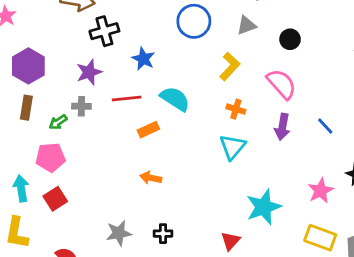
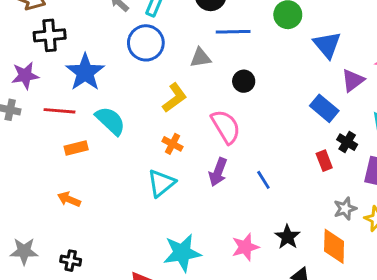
blue star: (143, 59) -> (85, 72), size x1.5

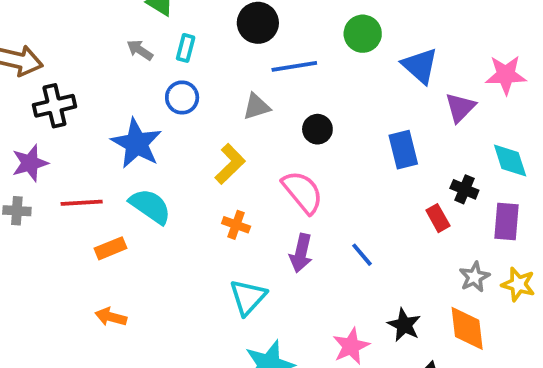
blue circle: (146, 43) -> (182, 97), size x0.7
blue star: (85, 72) -> (137, 143), moved
blue rectangle: (324, 108) -> (403, 150), moved, turned 44
cyan triangle: (161, 183) -> (248, 297), moved

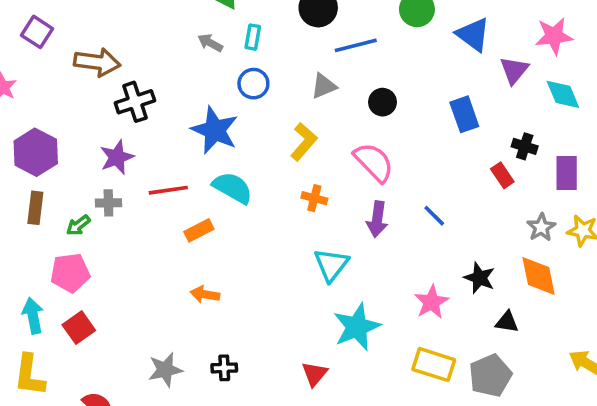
cyan diamond: (510, 161) -> (563, 94), moved

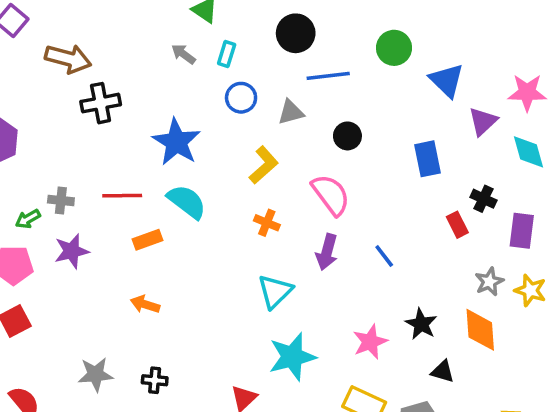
blue circle: (253, 84) -> (241, 98), moved
purple star: (117, 157) -> (72, 251), moved

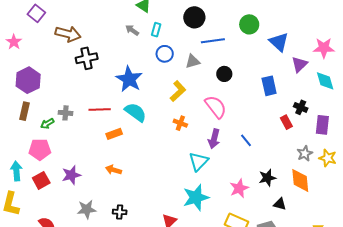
purple star: (72, 251) -> (71, 175), moved
cyan triangle: (275, 291) -> (199, 161), moved
black star: (421, 324) -> (267, 178), turned 30

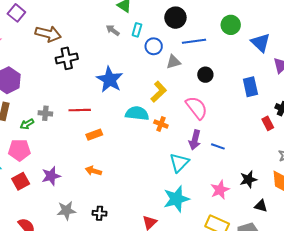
blue circle: (165, 54) -> (154, 46), moved
cyan semicircle: (136, 112) -> (137, 113), moved, turned -30
blue line: (246, 140) -> (218, 146), moved, turned -32

